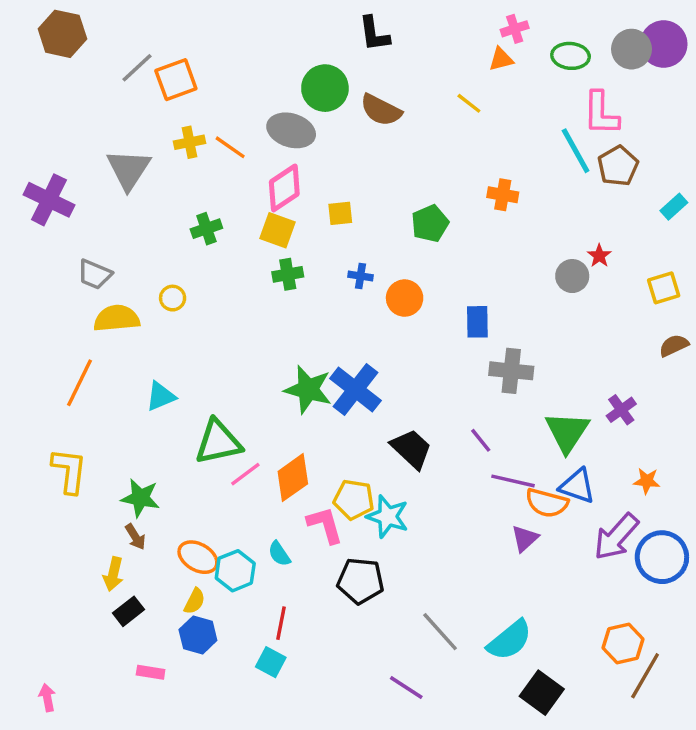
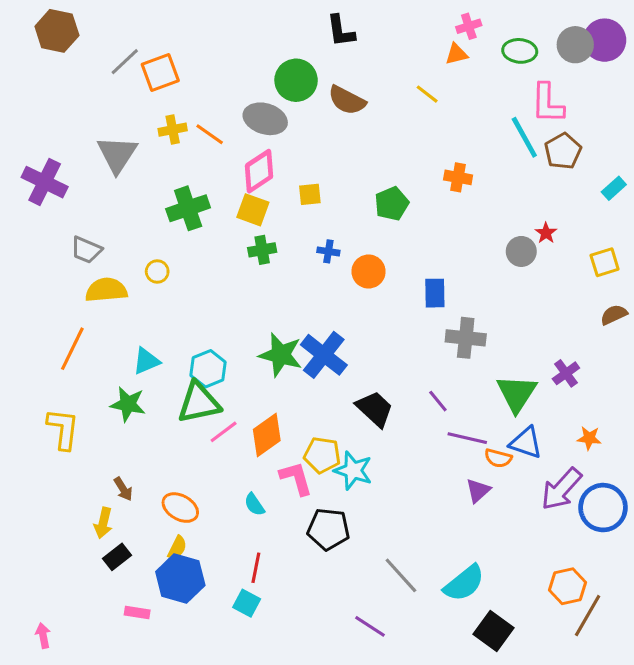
green cross: (206, 229) -> (188, 208), size x1.5
green star: (140, 498) -> (128, 404), moved
orange semicircle: (547, 503) -> (498, 458), size x0.7
cyan hexagon: (235, 571) -> (208, 369), moved
blue hexagon: (198, 635) -> (180, 578), size x1.4

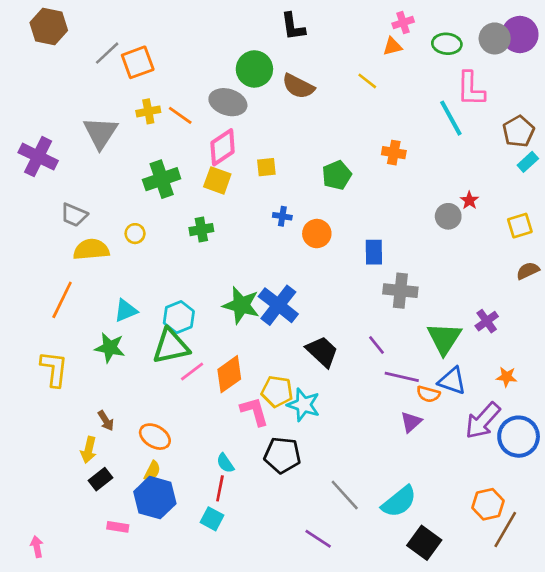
brown pentagon: (563, 151) -> (519, 131), moved
green cross: (262, 250) -> (201, 230), moved
cyan semicircle: (254, 504) -> (225, 463), moved

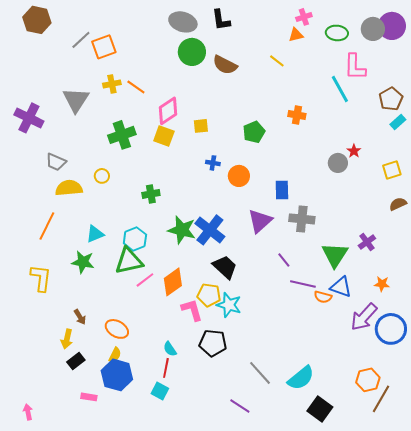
gray ellipse: (228, 102) -> (183, 22), moved
green cross: (201, 230) -> (151, 194), moved
black trapezoid: (322, 352) -> (225, 267), moved
purple triangle: (411, 422) -> (260, 221), moved, size x1.5

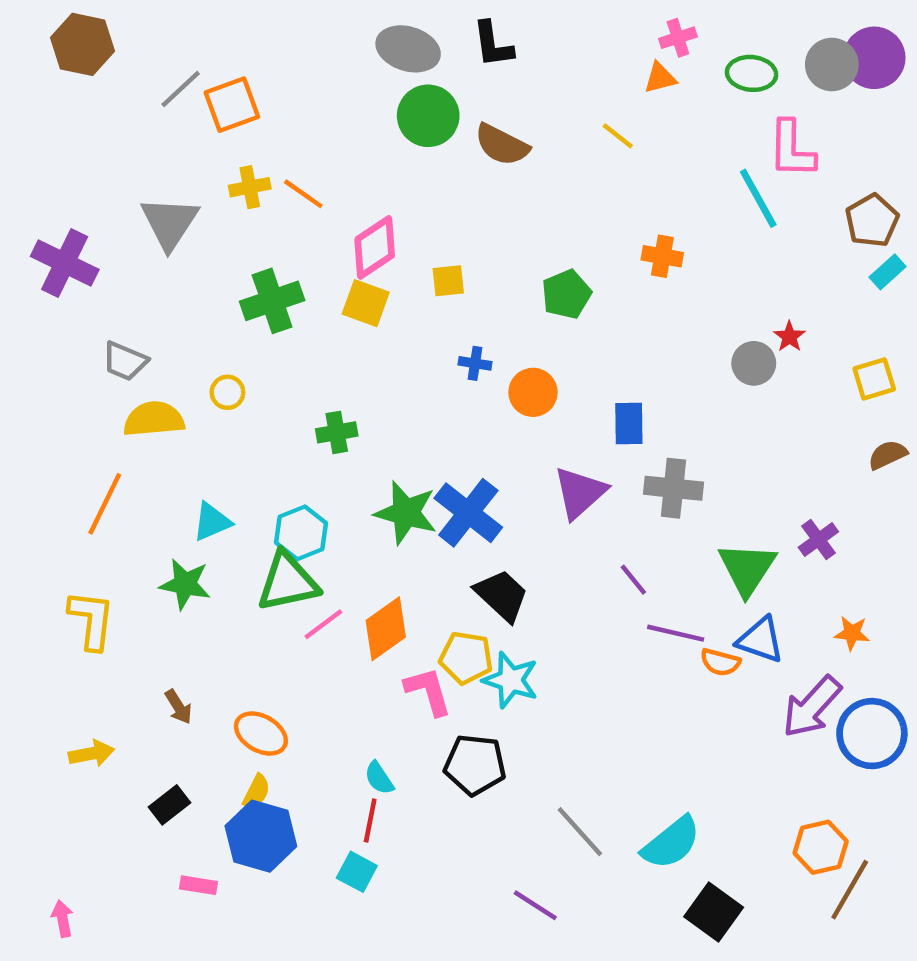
yellow arrow: (67, 339) -> (91, 754), moved, turned -114

